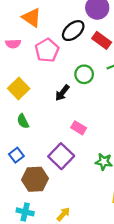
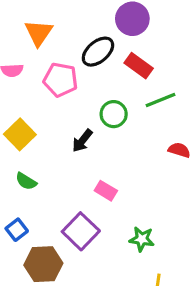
orange triangle: (32, 17) -> (39, 33), turned 30
pink pentagon: (47, 50) -> (60, 80), turned -30
green semicircle: (23, 121) -> (26, 181), turned -32

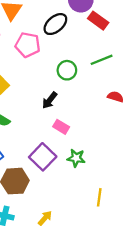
red rectangle: (139, 66) -> (98, 21), moved
black arrow: (82, 141) -> (50, 100), moved
green star: (142, 239) -> (76, 158), moved

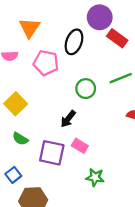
black ellipse: (55, 24) -> (74, 42), turned -30
purple square: (43, 157) -> (52, 153), moved, turned -32

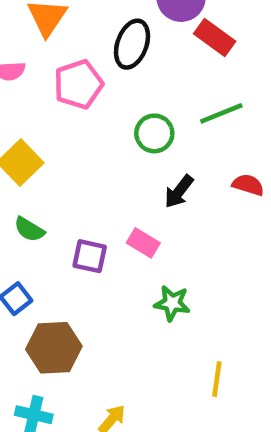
pink pentagon: (46, 63) -> (78, 84), turned -30
black arrow: (68, 119) -> (179, 191), moved
purple square: (52, 153) -> (90, 256), size x0.7

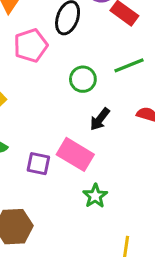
pink rectangle: (143, 243) -> (75, 154), size x1.6
green star: (172, 303) -> (95, 196), turned 30

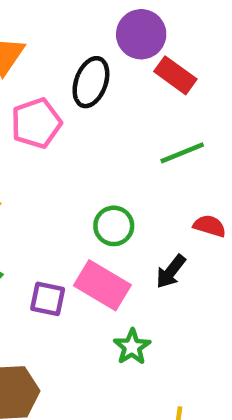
green circle: (83, 79) -> (114, 226), moved
black arrow: (100, 119) -> (171, 272), moved

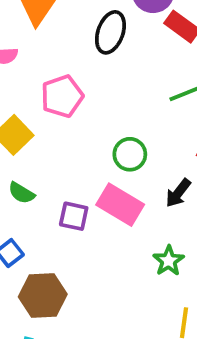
pink pentagon: (36, 123) -> (62, 96), moved
green star: (132, 347) -> (169, 261), moved

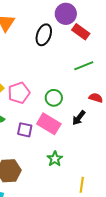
pink pentagon: (62, 96) -> (19, 93), moved
green star: (169, 261) -> (55, 159), moved

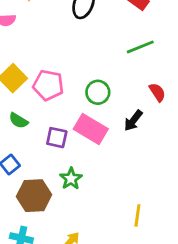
pink pentagon: (19, 93) -> (48, 85), turned 30
red semicircle: (96, 98) -> (157, 92), turned 40
green star: (55, 159) -> (71, 179), moved

